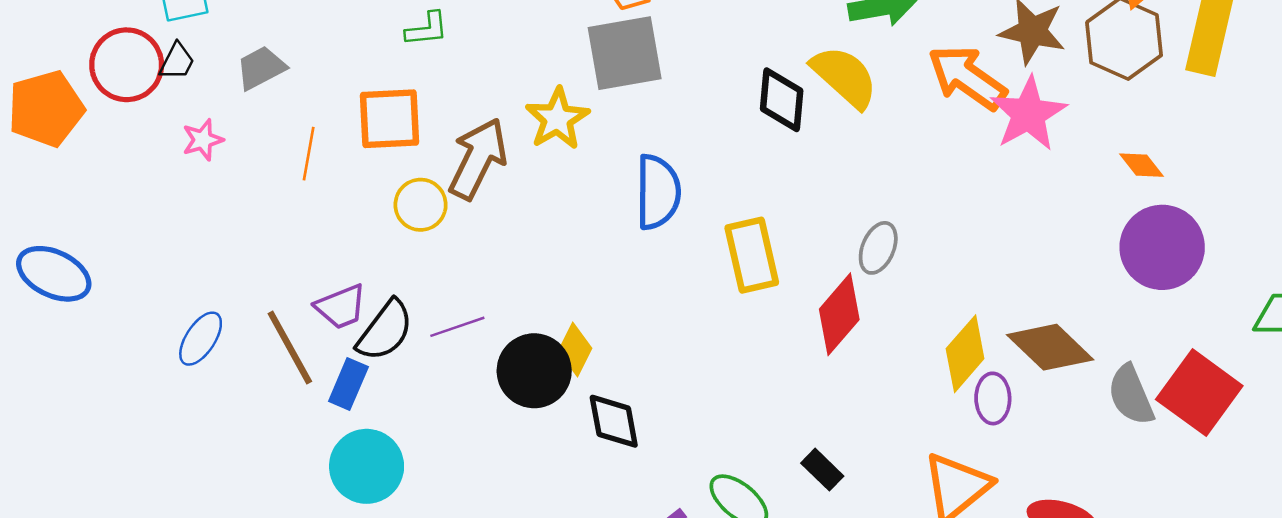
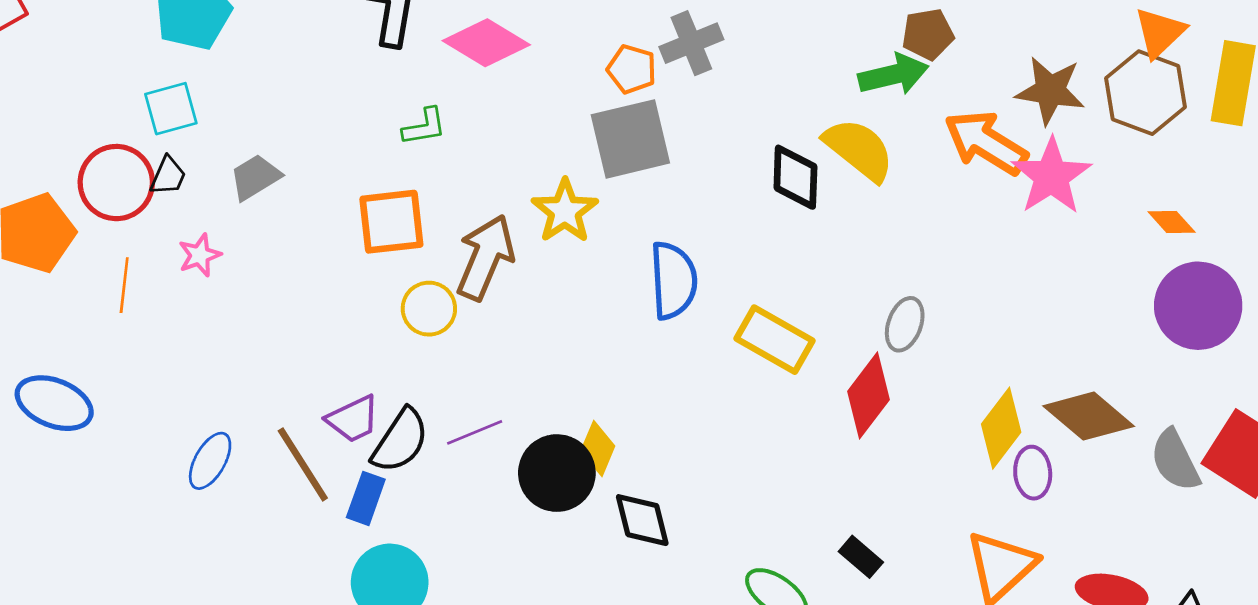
orange line: (309, 154) -> (124, 285), moved
yellow rectangle: (752, 255) -> (774, 340), turned -44

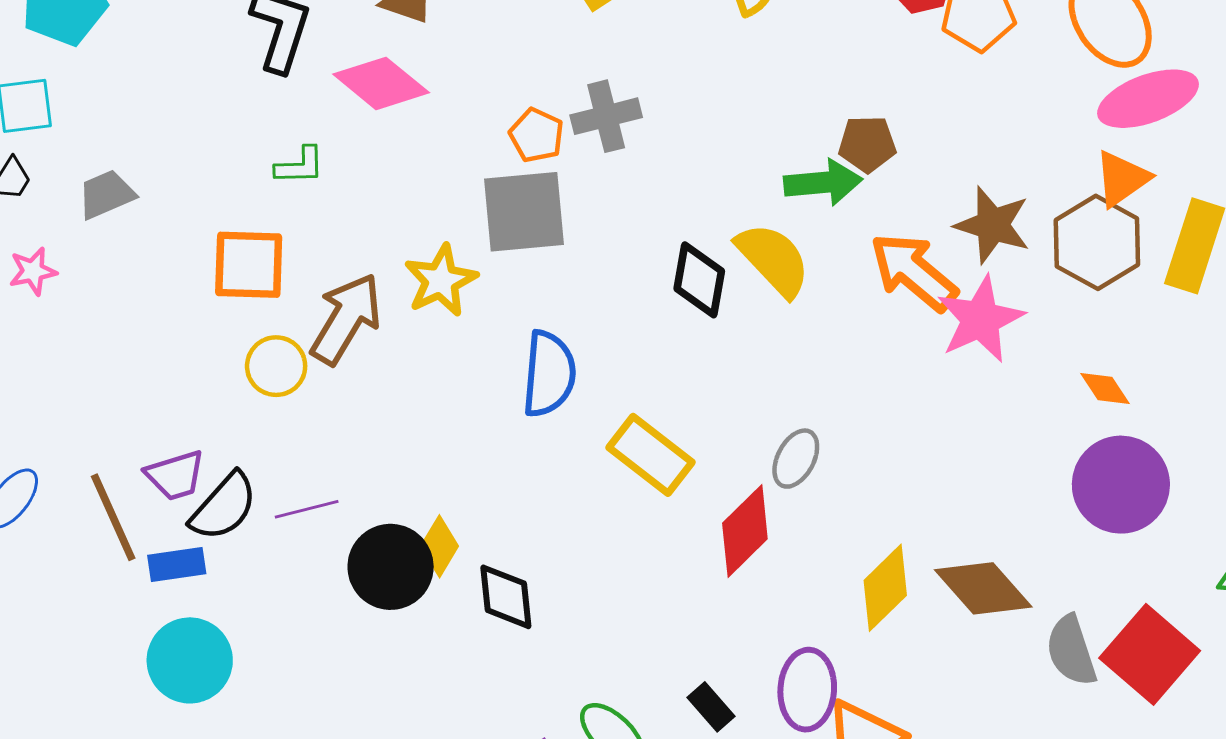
purple ellipse: (1033, 473) -> (807, 690), moved, size x1.4
blue rectangle: (366, 498) -> (177, 565), turned 54
black diamond: (642, 520) -> (506, 597), moved

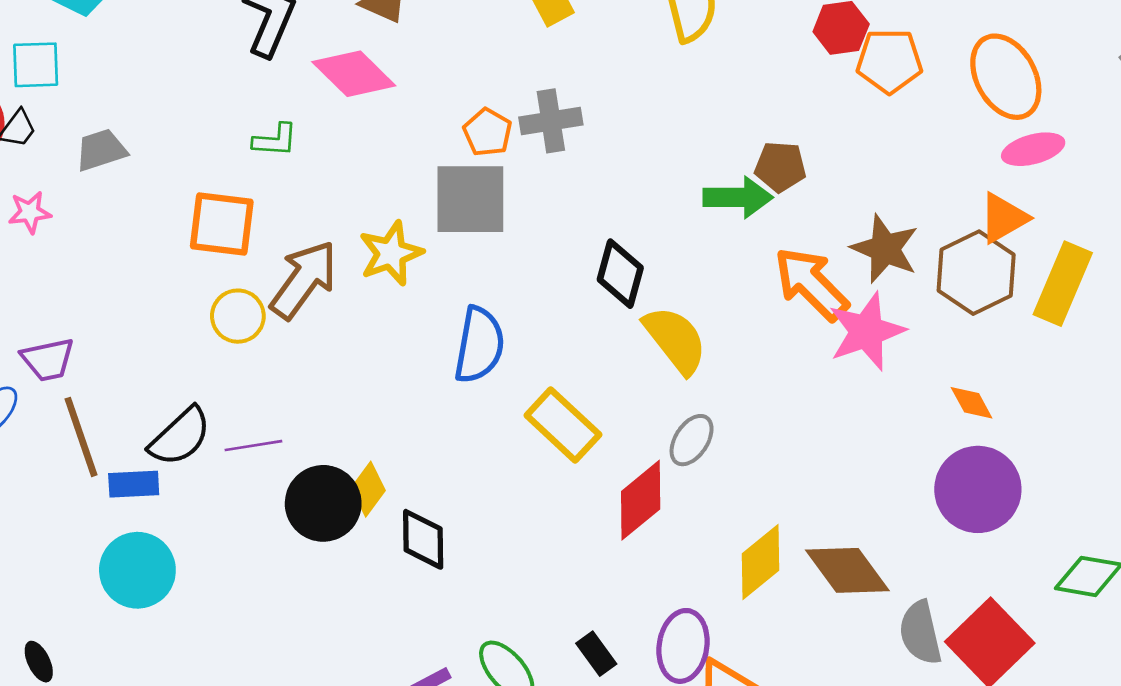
pink ellipse: (1148, 99) -> (1033, 149), size x0.7
yellow semicircle: (773, 260) -> (675, 340), moved
purple trapezoid: (175, 475) -> (48, 359), moved

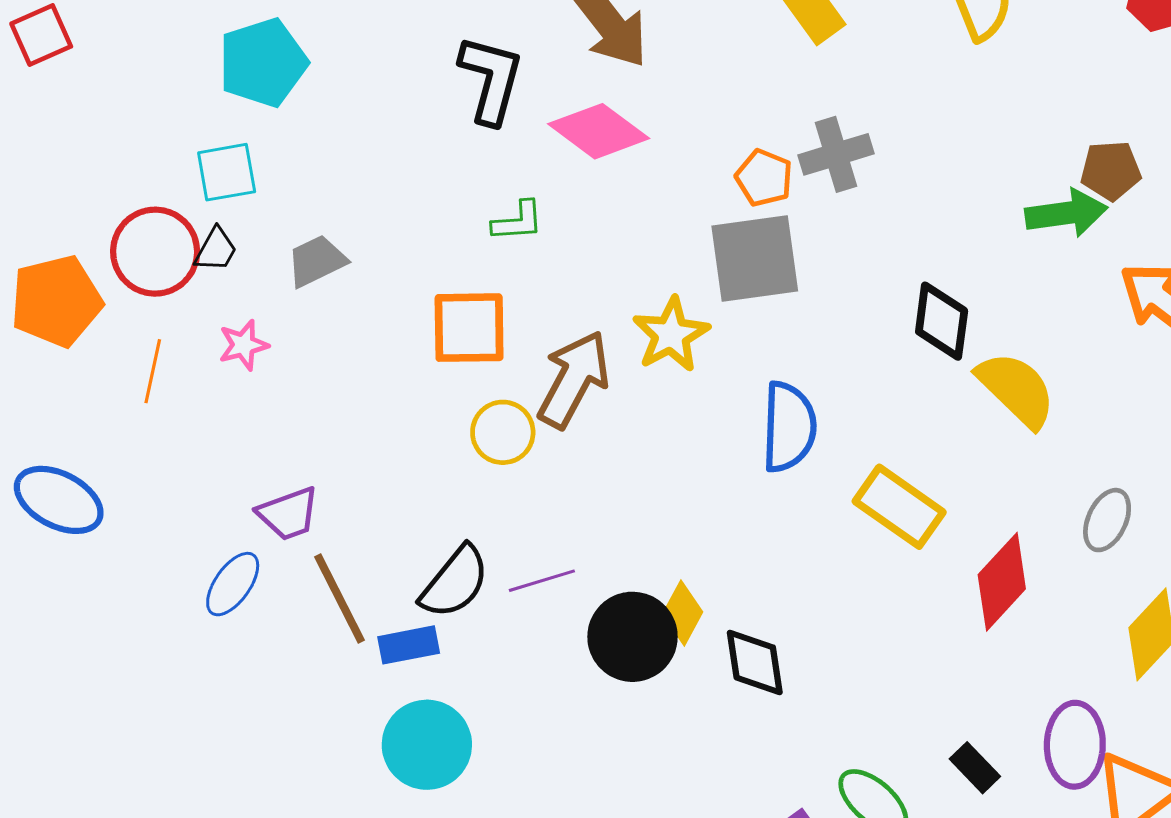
gray ellipse: (692, 440) -> (1107, 520), moved

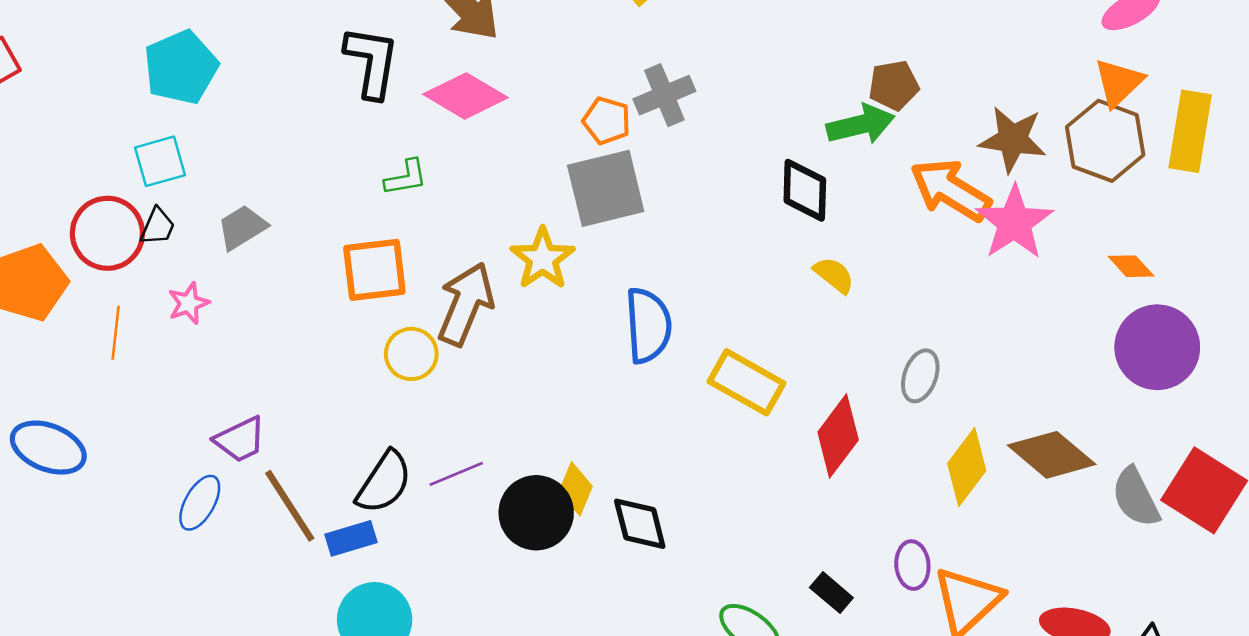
black diamond: (942, 321) -> (805, 190), moved
yellow semicircle: (1016, 389) -> (834, 275), size x0.6
purple ellipse: (1075, 745) -> (912, 565), size x0.7

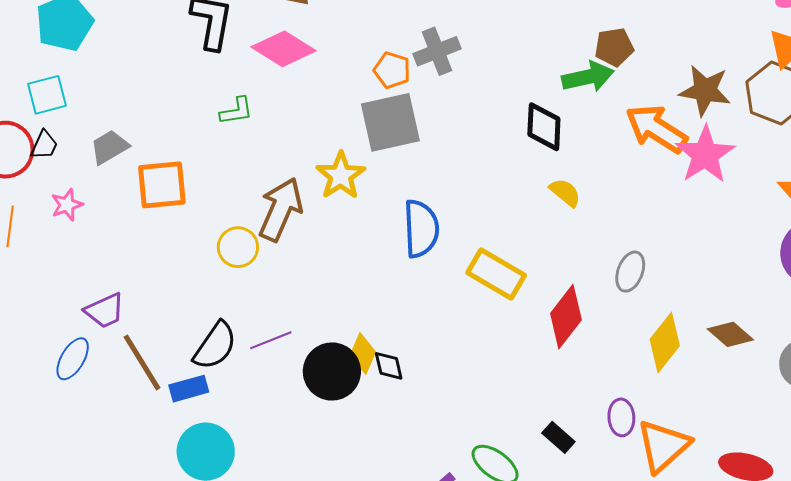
orange square: (374, 270) -> (162, 185), moved
brown diamond: (1052, 455) -> (730, 334), size x0.7
black diamond: (640, 524) -> (389, 366), moved, size x0.7

